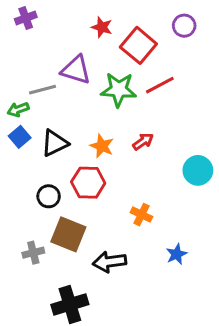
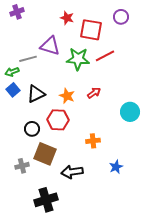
red square: (138, 45) -> (91, 30), turned -30
orange cross: (141, 215) -> (93, 141), turned -32

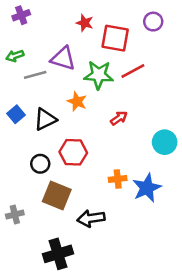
green arrow: (12, 72) -> (15, 56), moved
orange star: (67, 96) -> (77, 102), moved
gray cross: (22, 166) -> (15, 215), moved
blue star: (116, 167) -> (147, 188), moved, size x1.6

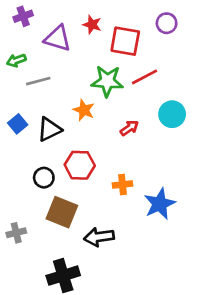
purple triangle: (63, 58) -> (58, 38), moved
cyan circle: (165, 142) -> (172, 114), moved
orange cross: (118, 179) -> (122, 185), moved

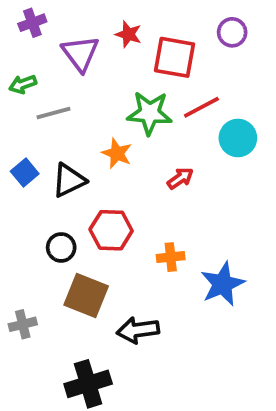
purple triangle: (58, 38) -> (80, 53), turned 36
cyan circle: (172, 114) -> (238, 138), moved

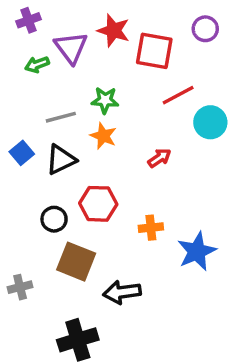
red star: (128, 34) -> (114, 31), size x1.4
green arrow: (23, 84) -> (37, 64), moved
gray line: (53, 113) -> (61, 117), moved
green star: (150, 113) -> (105, 100), moved, size x0.7

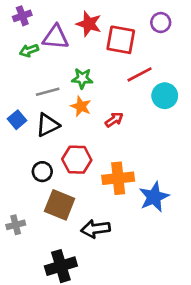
purple triangle: (71, 48) -> (56, 37), turned -48
red arrow: (159, 158) -> (114, 120), moved
orange cross: (151, 228) -> (118, 178), size x1.6

